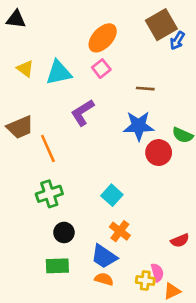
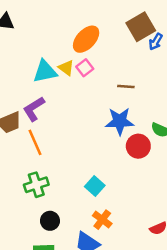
yellow triangle: (25, 69) -> (66, 68), moved
purple L-shape: (83, 113) -> (34, 109), moved

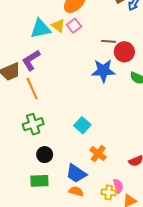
red circle: (138, 146) -> (124, 52), moved
orange cross: (102, 220) -> (98, 154), moved

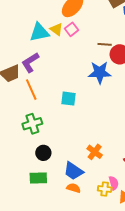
cyan square: (82, 125) -> (68, 99), moved, turned -35

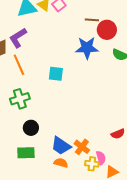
orange cross: (95, 152) -> (82, 147), moved

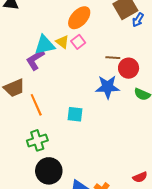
purple L-shape: (18, 38) -> (35, 60), moved
black circle: (31, 128) -> (49, 171), size x1.6

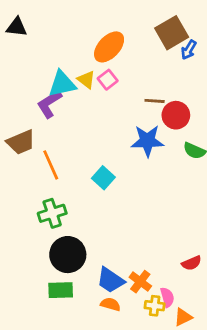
cyan square: (75, 114) -> (103, 178), turned 35

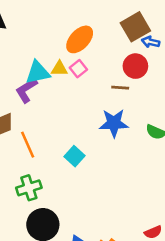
blue arrow: (189, 50) -> (151, 42), turned 72
yellow triangle: (86, 80) -> (59, 69), turned -36
red circle: (176, 115) -> (135, 66), moved

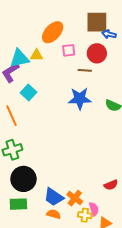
brown square: (135, 27) -> (97, 22), turned 30
pink square: (78, 69) -> (69, 50), moved, turned 32
cyan square: (75, 156) -> (29, 93), moved

